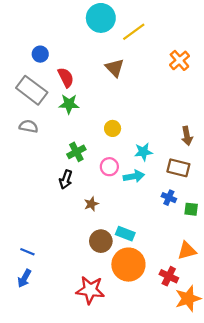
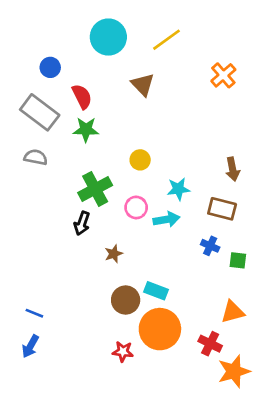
cyan circle: (101, 18) -> (108, 37), moved
green cross: (76, 152) -> (95, 189), size x1.4
red star: (90, 290) -> (123, 352), moved, size x0.6

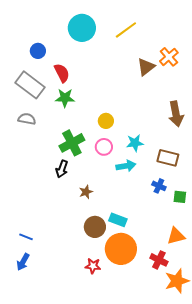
brown triangle: (143, 85) -> (146, 67), moved, turned 36
brown arrow: (233, 169) -> (176, 114), moved, size x1.4
pink circle: (136, 207) -> (104, 147), moved

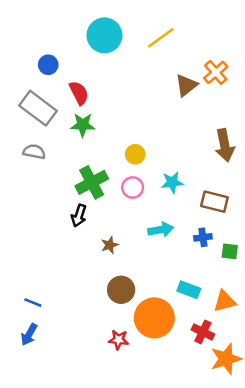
cyan arrow: (126, 166) -> (161, 230), moved
blue cross: (159, 186) -> (203, 237), turned -32
cyan rectangle: (118, 220) -> (189, 290), moved

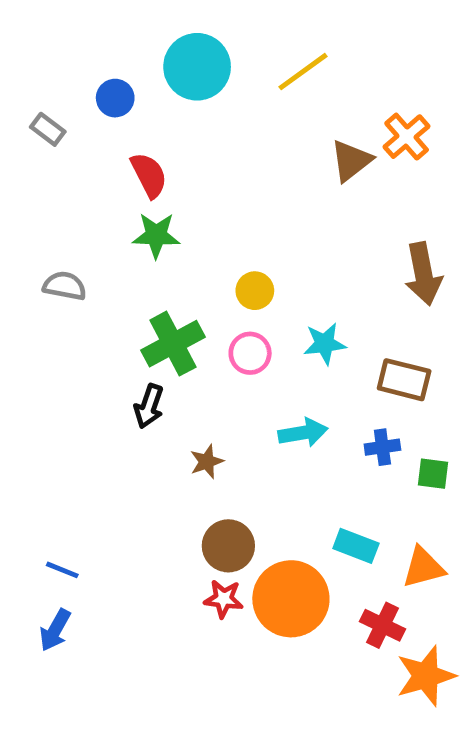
blue circle: (48, 65) -> (115, 98), moved
gray rectangle: (38, 108) -> (48, 129), moved, size x0.5
red star: (119, 340) -> (224, 599), moved

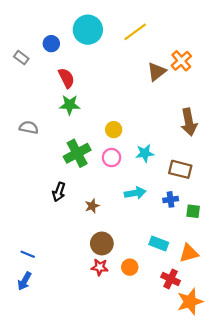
black arrow: (149, 406) -> (59, 192), moved
orange circle: (291, 599) -> (130, 267), size x0.5

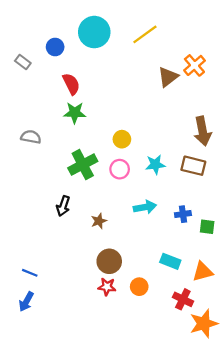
brown rectangle: (180, 169) -> (193, 166), moved

